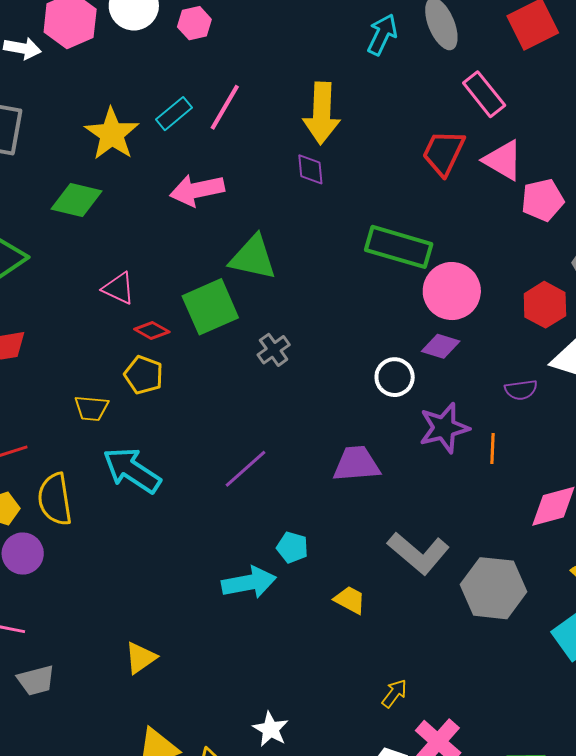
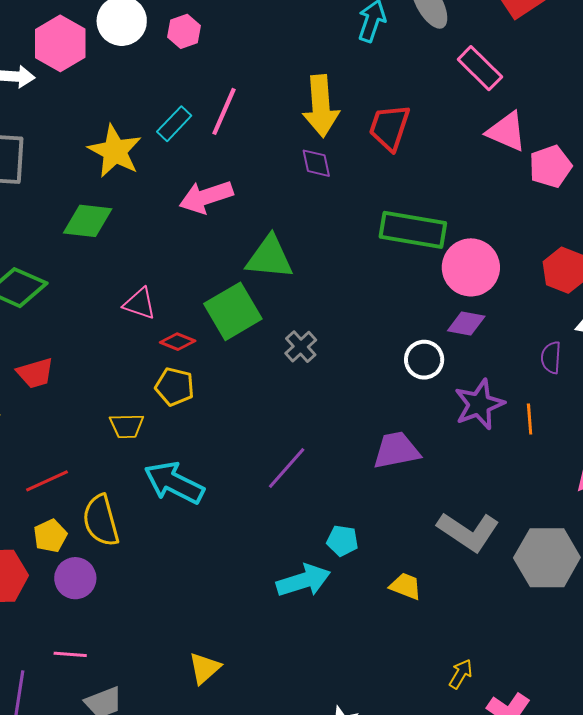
red trapezoid: (444, 153) -> (389, 127), moved
purple semicircle: (521, 390) -> (551, 358), turned 108

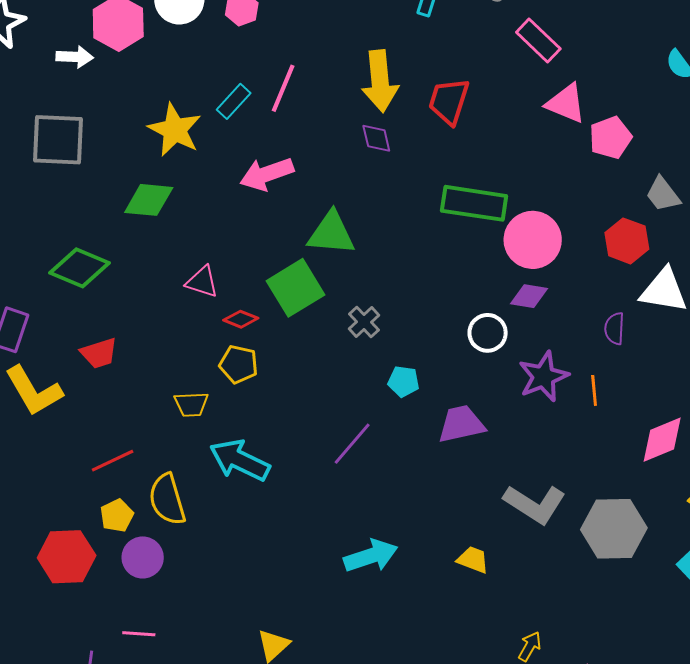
cyan pentagon: (342, 541) -> (403, 381), moved

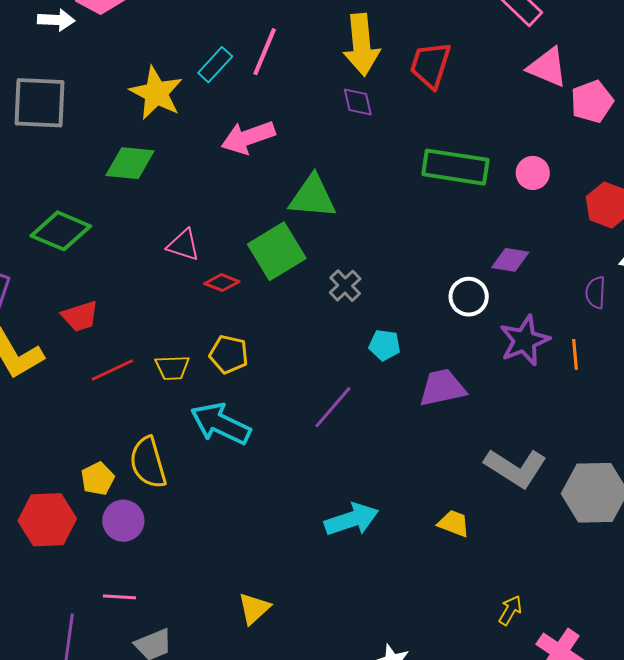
pink circle: (533, 240) -> (533, 173), moved, size x0.6
yellow pentagon: (239, 364) -> (229, 354), moved
red line: (113, 461) -> (112, 370), moved

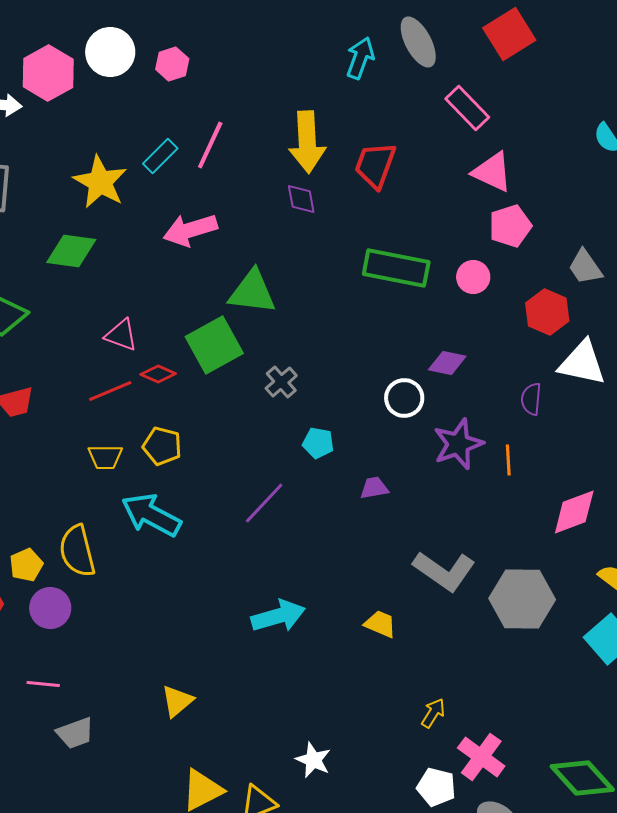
pink pentagon: (592, 102) -> (510, 226), moved
red line: (112, 370) -> (110, 391), moved
purple trapezoid: (442, 388) -> (374, 488), size x0.6

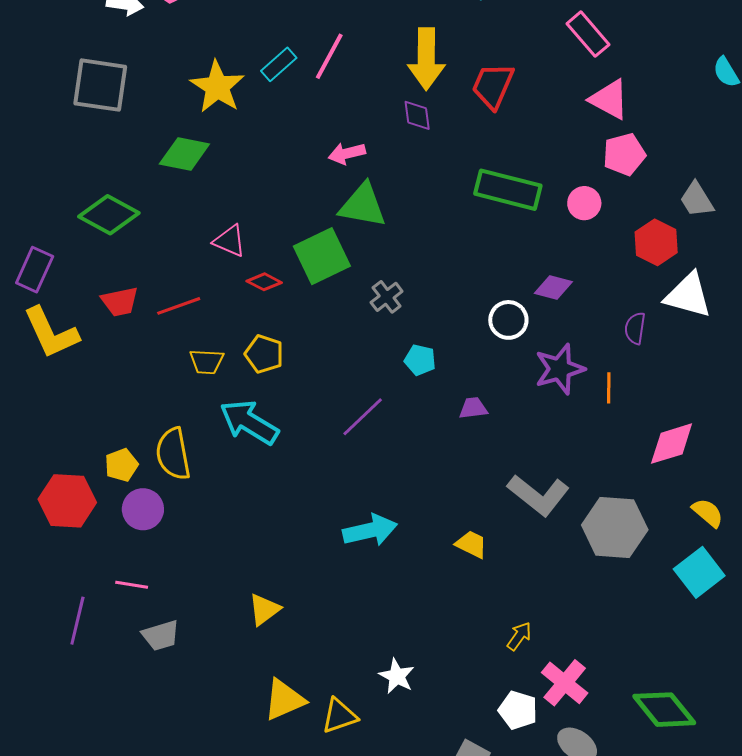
pink arrow: (190, 230) -> (347, 153), moved, size x0.7
red line: (110, 391) -> (179, 306), moved

